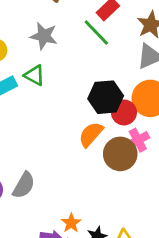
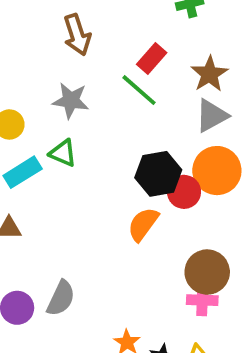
pink cross: (138, 140) -> (202, 300), moved, turned 35
brown circle: (120, 154) -> (207, 272), moved

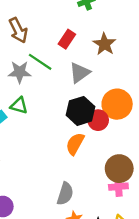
green line: (139, 90) -> (40, 62), moved
gray triangle: (212, 116) -> (79, 73), moved
gray semicircle: (61, 298) -> (65, 194), moved

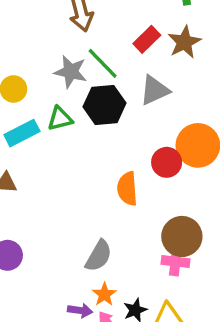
brown star: (104, 44) -> (184, 42), moved
green triangle: (19, 106) -> (60, 119), turned -42
black hexagon: (81, 111) -> (105, 105), moved
orange semicircle: (75, 144) -> (127, 189), turned -45

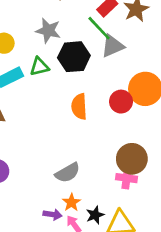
green line: (103, 63) -> (99, 28), moved
orange semicircle: (127, 189) -> (79, 107), moved
gray semicircle: (99, 256) -> (68, 173), turned 30

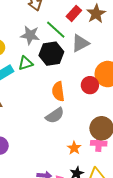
green line: (99, 28) -> (56, 30), moved
gray semicircle: (68, 173) -> (55, 115), moved
orange star: (71, 202) -> (74, 148), moved

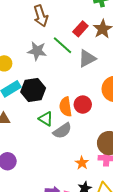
black hexagon: (51, 54) -> (33, 90), moved
green triangle: (25, 63) -> (46, 119), moved, turned 49
red circle: (90, 85) -> (83, 105), moved

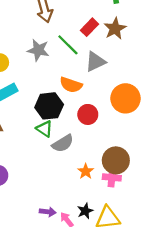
black hexagon: (33, 90) -> (49, 106), moved
orange semicircle: (66, 107) -> (71, 85), moved, turned -66
orange star: (82, 163) -> (86, 171), moved

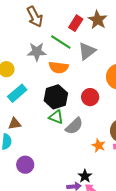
orange semicircle: (71, 85) -> (59, 67), moved
black star: (85, 211) -> (85, 176), moved

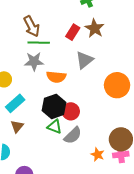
green line: (61, 42) -> (39, 43), moved, turned -30
red circle: (90, 97) -> (71, 111), moved
brown triangle: (15, 124) -> (17, 126), moved, turned -40

